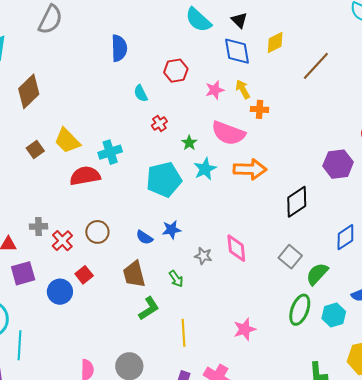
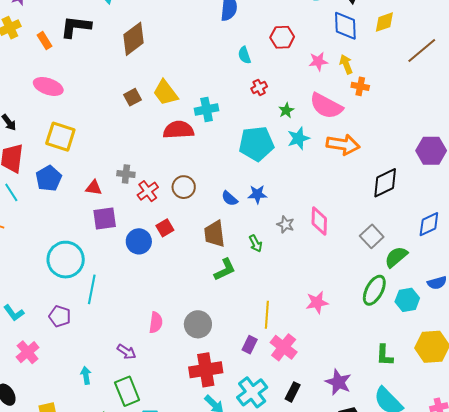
yellow line: (184, 333) -> (267, 315), moved

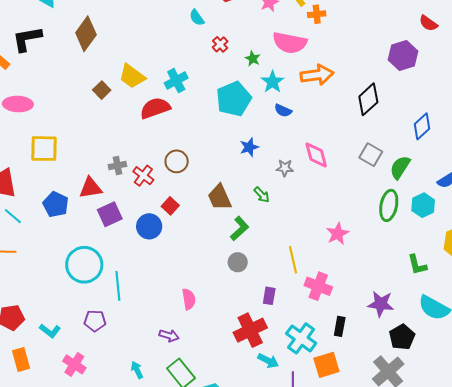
blue pentagon: (49, 178) -> (56, 204), moved
red triangle: (94, 188) -> (91, 188), size x1.4
blue semicircle: (230, 198) -> (283, 111), moved
gray circle: (198, 324) -> (238, 262), moved, size x0.7
purple rectangle: (250, 345) -> (269, 296), moved

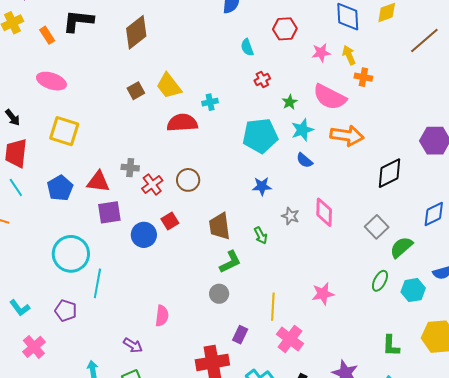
cyan cross: (176, 81) -> (210, 102), size x0.7
green ellipse: (389, 205) -> (380, 281), size x0.7

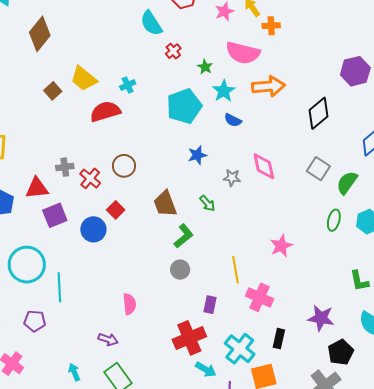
cyan semicircle: (247, 47) -> (151, 23), size x1.5

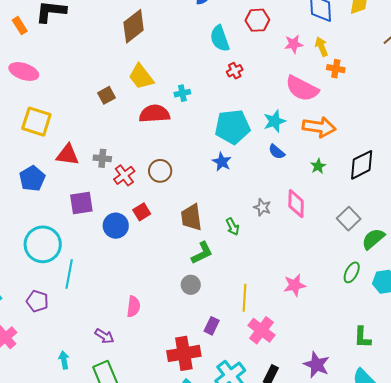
brown diamond: (40, 34) -> (134, 26), moved
green star: (205, 67) -> (318, 166), moved
brown square: (53, 91) -> (106, 95), moved
blue star: (197, 155) -> (222, 162), moved, turned 30
red triangle: (37, 188) -> (67, 155), moved

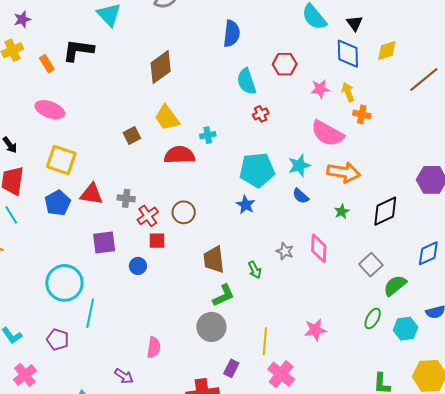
blue pentagon: (32, 178) -> (58, 203), moved
red square: (142, 212) -> (157, 241), moved, turned 30
blue circle: (116, 226) -> (138, 266), size x0.7
gray circle: (191, 285) -> (211, 327), size x1.5

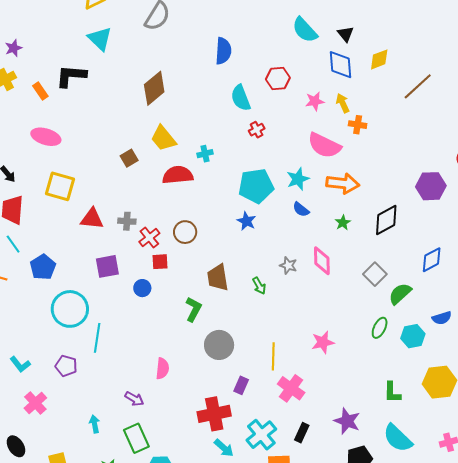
blue pentagon: (58, 203) -> (43, 267), moved
green L-shape: (223, 295) -> (193, 309), moved, turned -35

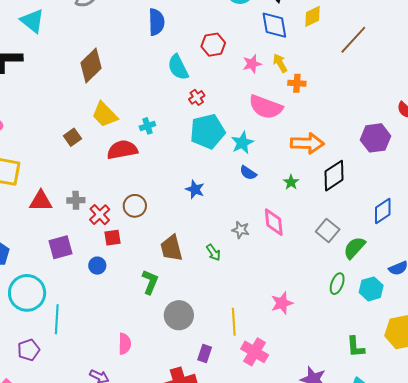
orange arrow: (343, 183) -> (307, 143), moved
cyan pentagon: (256, 186) -> (207, 131), moved
purple pentagon: (66, 366) -> (29, 350), turned -30

